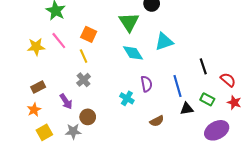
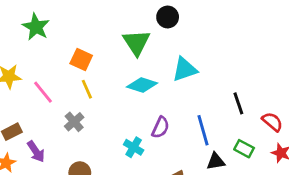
pink line: (59, 41) -> (43, 92), moved
cyan diamond: (133, 53) -> (142, 85), turned -40
yellow line: (84, 56) -> (87, 89), moved
purple semicircle: (146, 84) -> (161, 127), turned 35
purple arrow: (66, 101) -> (36, 152), moved

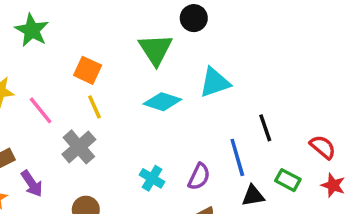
black line: (238, 103) -> (265, 128), moved
gray cross: (74, 122) -> (79, 147), size x1.4
purple semicircle: (161, 127) -> (199, 177), moved

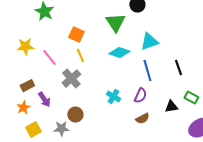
blue line: (237, 157) -> (147, 71), moved

